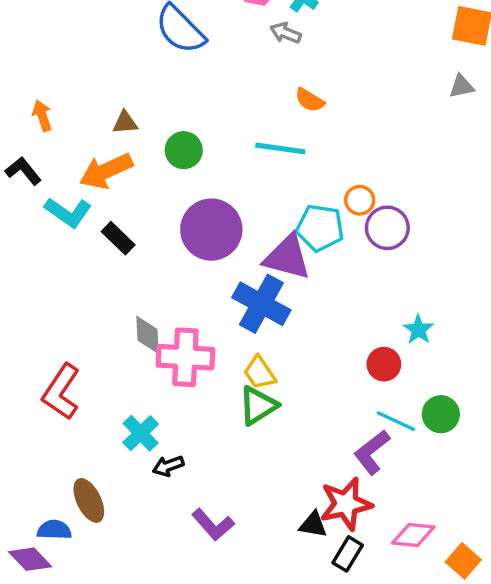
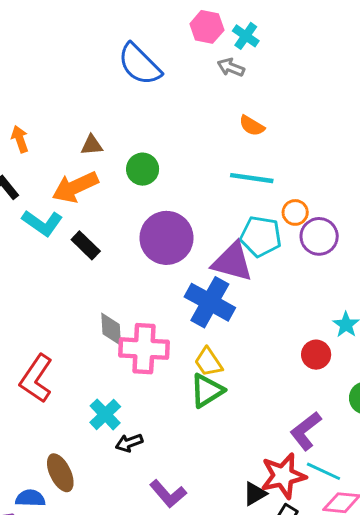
cyan line: (280, 148) -> (252, 178), moved
cyan line: (396, 421) -> (324, 471), moved
black triangle: (313, 525) -> (255, 494), turned -40

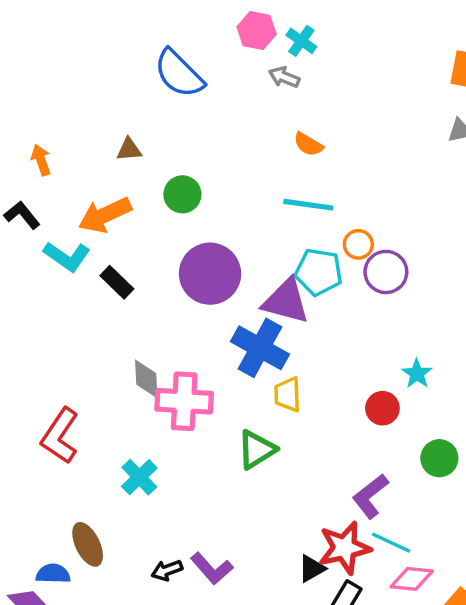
brown triangle: (92, 145) -> (129, 150), moved
yellow trapezoid: (208, 362) -> (288, 394), moved, turned 32
black arrow: (129, 443) -> (167, 570), moved

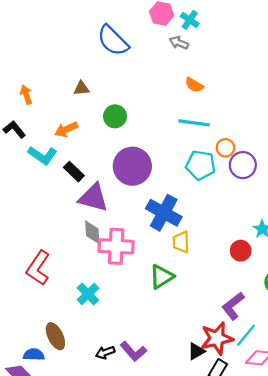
orange arrow: (105, 215) -> (66, 129), size x0.7
purple triangle: (286, 301) -> (93, 198), moved
cyan line: (391, 543) -> (246, 335), turned -75

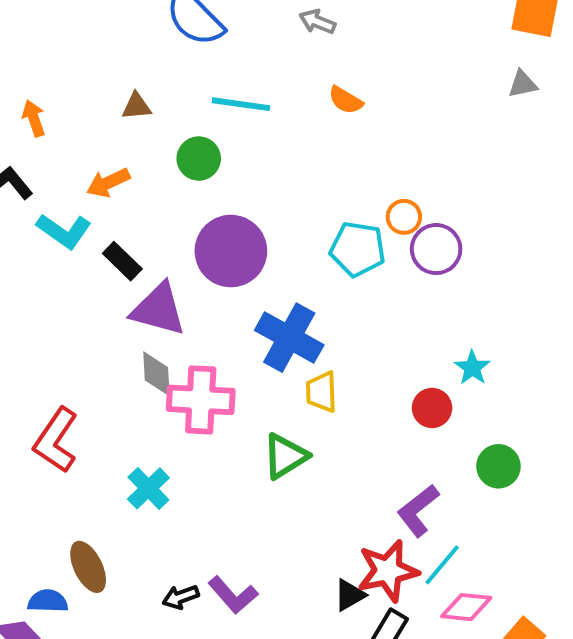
cyan line: (194, 123) -> (241, 104), moved

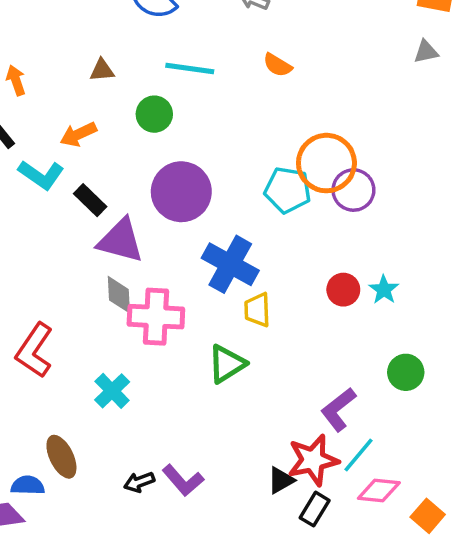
orange circle: (404, 217) -> (326, 163), size x2.0
red circle: (432, 408) -> (343, 290), moved

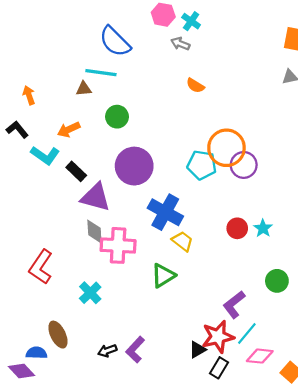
cyan line: (190, 69) -> (101, 73), moved
yellow trapezoid: (257, 310) -> (182, 241), turned 130
purple L-shape: (183, 480) -> (135, 350), turned 84

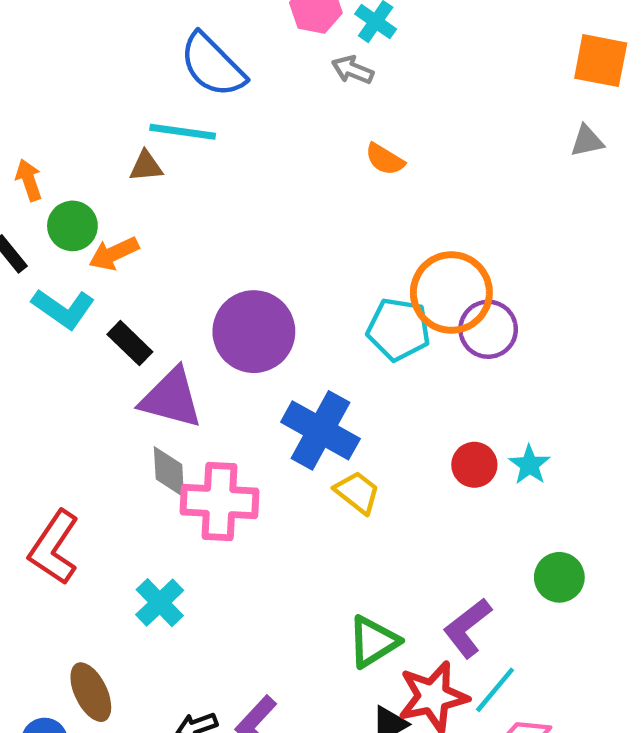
green circle: (117, 117) -> (72, 226), moved
green triangle: (163, 276) -> (373, 642), moved

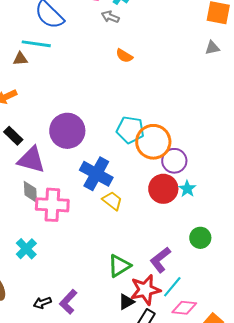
orange circle: (451, 293) -> (153, 142), moved
purple circle: (488, 329) -> (174, 161), moved
red circle: (474, 465) -> (163, 189), size x1.5

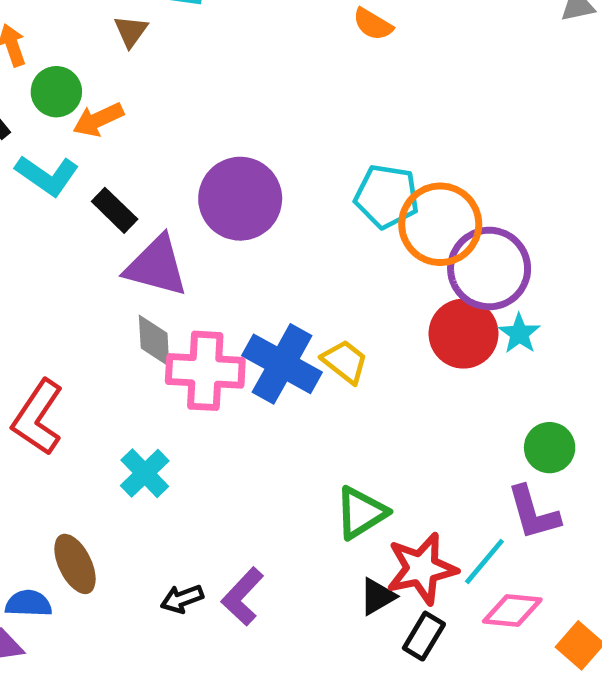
brown triangle: (20, 59) -> (131, 31), turned -49
purple circle: (174, 161) -> (489, 268), size x1.4
blue cross: (96, 174) -> (282, 364), moved
purple L-shape: (160, 260) -> (533, 513), moved, turned -68

